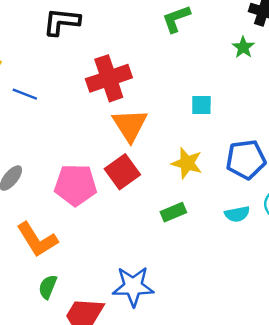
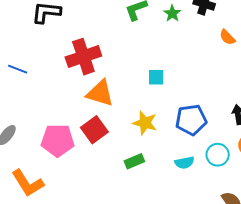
green star: (243, 47) -> (172, 13), moved
orange triangle: (130, 125) -> (100, 93), turned -40

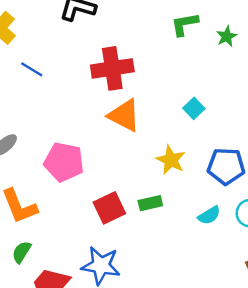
cyan square: (156, 77) -> (194, 108), turned 36
red square: (94, 130) -> (109, 208), moved
cyan semicircle: (184, 163) -> (209, 215), turned -30

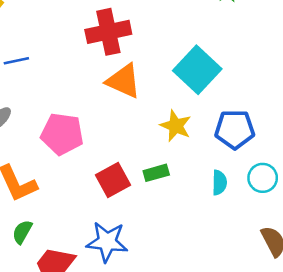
blue line: (32, 69) -> (16, 61), moved, turned -40
cyan square: (194, 108) -> (197, 70), size x2.0
cyan semicircle: (209, 215) -> (219, 183), turned -55

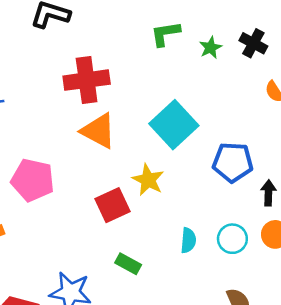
blue pentagon: (235, 129) -> (233, 162), moved
green rectangle: (156, 173) -> (128, 264), moved, turned 40
red square: (113, 180) -> (112, 205), moved

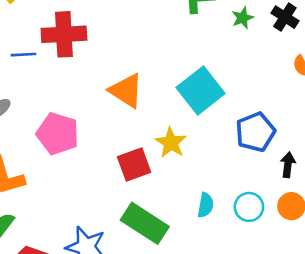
red cross: (87, 80) -> (64, 34), moved
blue pentagon: (233, 162) -> (255, 132), turned -30
green rectangle: (128, 264) -> (145, 223), size x1.8

